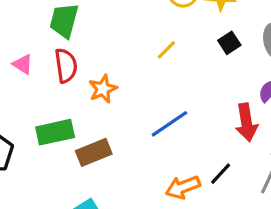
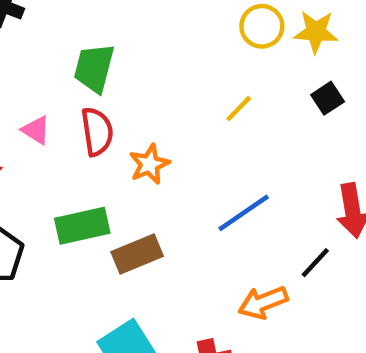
black line: (221, 174) -> (315, 263), moved

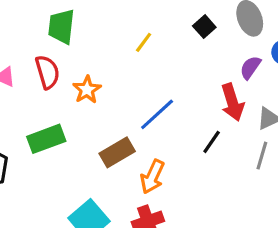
green trapezoid: (94, 68) -> (61, 26), moved
brown rectangle: (137, 254) -> (117, 152), moved
orange arrow: (263, 302) -> (152, 177), moved, turned -36

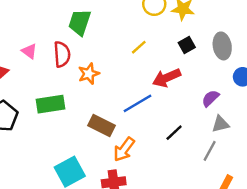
purple semicircle: (250, 68) -> (210, 98), moved
red arrow: (232, 102) -> (167, 78), moved, turned 72
brown rectangle: (117, 152) -> (102, 126), turned 45

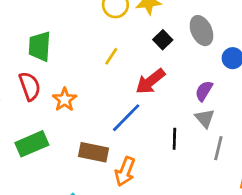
gray triangle: (220, 124) -> (205, 118), moved, turned -42
black line: (174, 133) -> (174, 139), turned -30

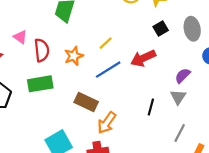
yellow line: (111, 56) -> (106, 43), moved
red semicircle: (30, 86) -> (42, 50), moved
blue line: (126, 118) -> (108, 70), moved
gray line: (218, 148) -> (180, 133), moved

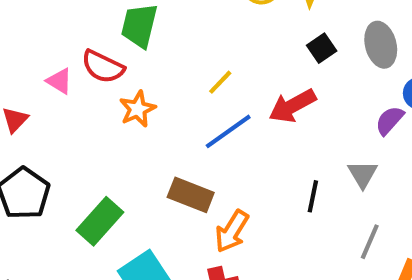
red semicircle: (42, 50) -> (103, 67), moved, turned 125
orange star: (74, 56) -> (138, 109), moved
purple semicircle: (183, 76) -> (390, 120), moved
green rectangle: (40, 84) -> (100, 221), moved, turned -35

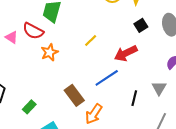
blue line: (228, 131) -> (107, 78), moved
brown rectangle: (191, 195) -> (74, 95), turned 30
green rectangle: (100, 221) -> (29, 107), size x0.6

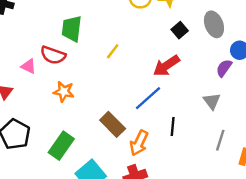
yellow line: (91, 40) -> (113, 51), moved
orange star: (50, 52) -> (64, 92), moved, turned -30
black line: (134, 98) -> (173, 126), moved
green rectangle: (29, 107) -> (61, 146), size x1.6

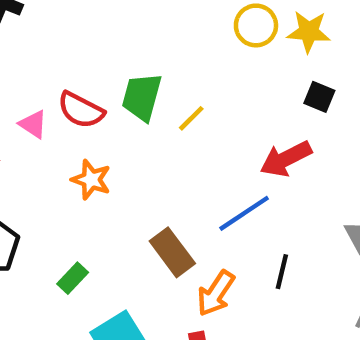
green trapezoid: (72, 29) -> (142, 97), moved
black square: (180, 30) -> (319, 97), turned -35
green rectangle: (61, 146) -> (73, 278), size x0.6

